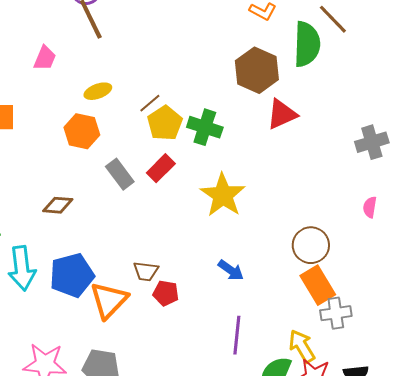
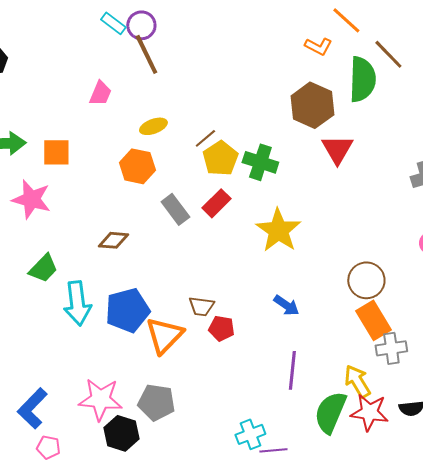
red triangle: (282, 114) -> (337, 149), turned -36

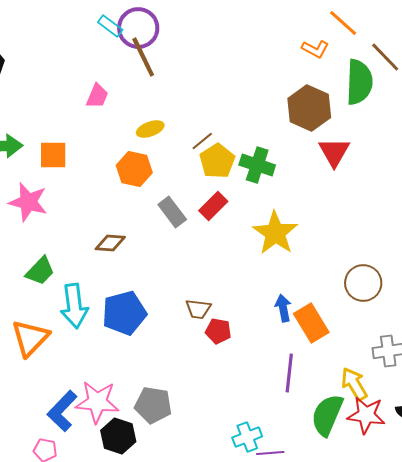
purple circle: (141, 25) -> (138, 28), size x1.4
blue arrow: (286, 305) -> (283, 308), turned -136
orange rectangle: (373, 320) -> (311, 323), moved
orange triangle: (164, 335) -> (30, 338), moved
blue L-shape: (32, 408) -> (62, 411), moved

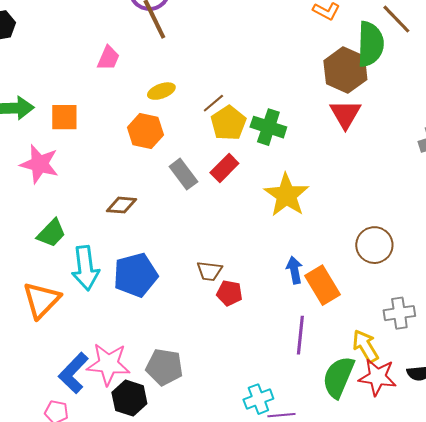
brown hexagon: (309, 108) -> (345, 70), moved

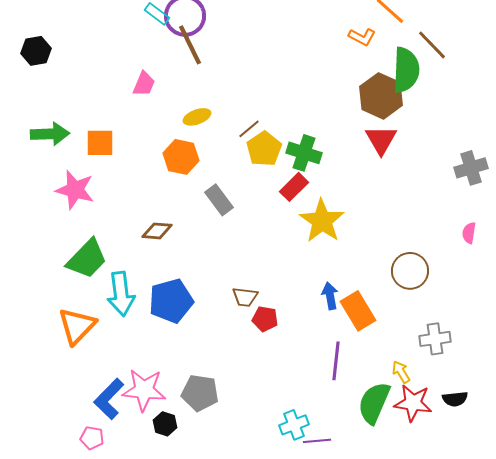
red rectangle: (224, 168) -> (294, 187), moved
green trapezoid: (51, 233) -> (87, 259), size x1.4
yellow arrow: (365, 346) -> (401, 372), size x0.7
black hexagon: (129, 398) -> (165, 424), size x0.7

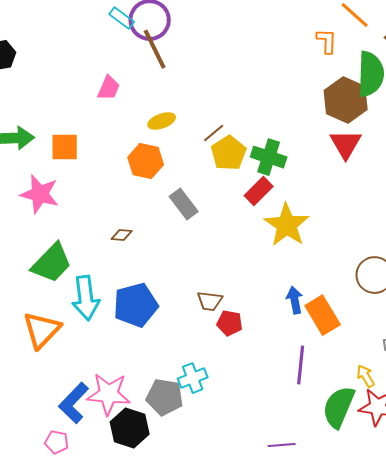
orange L-shape: (362, 37) -> (327, 41), turned -116
brown diamond: (157, 231) -> (122, 235), size x0.7
black hexagon: (165, 424) -> (130, 428), size x1.6
cyan cross: (294, 425) -> (193, 378), moved

